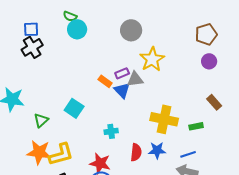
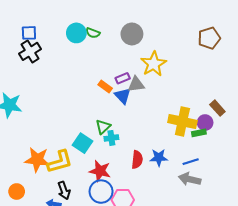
green semicircle: (70, 16) -> (93, 33), moved
purple circle: (209, 61) -> (205, 123), moved
cyan square: (74, 108) -> (83, 143), moved
yellow cross: (164, 119) -> (182, 122), moved
green triangle: (41, 120) -> (103, 127), moved

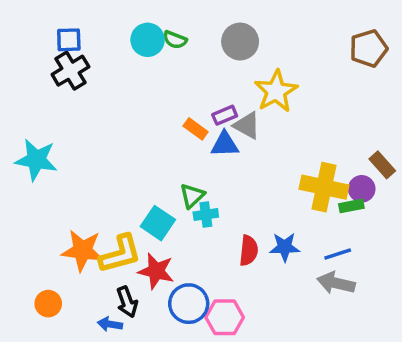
gray triangle: (136, 84) -> (247, 125), turned 36
blue triangle: (123, 96) -> (225, 144), turned -48
red star: (100, 171) -> (156, 271), moved

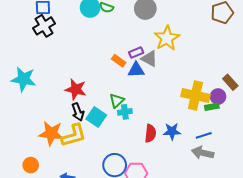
red star: (156, 271) -> (76, 89), moved
black arrow: (127, 302) -> (78, 112), moved

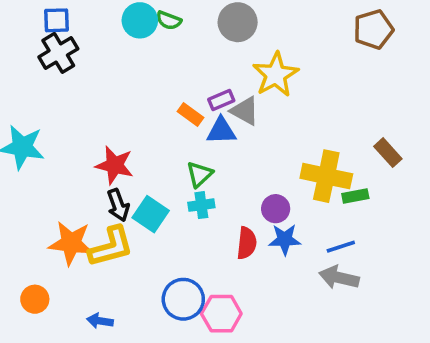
purple circle: (218, 97) -> (276, 209), moved
green triangle: (117, 101) -> (200, 174), moved

